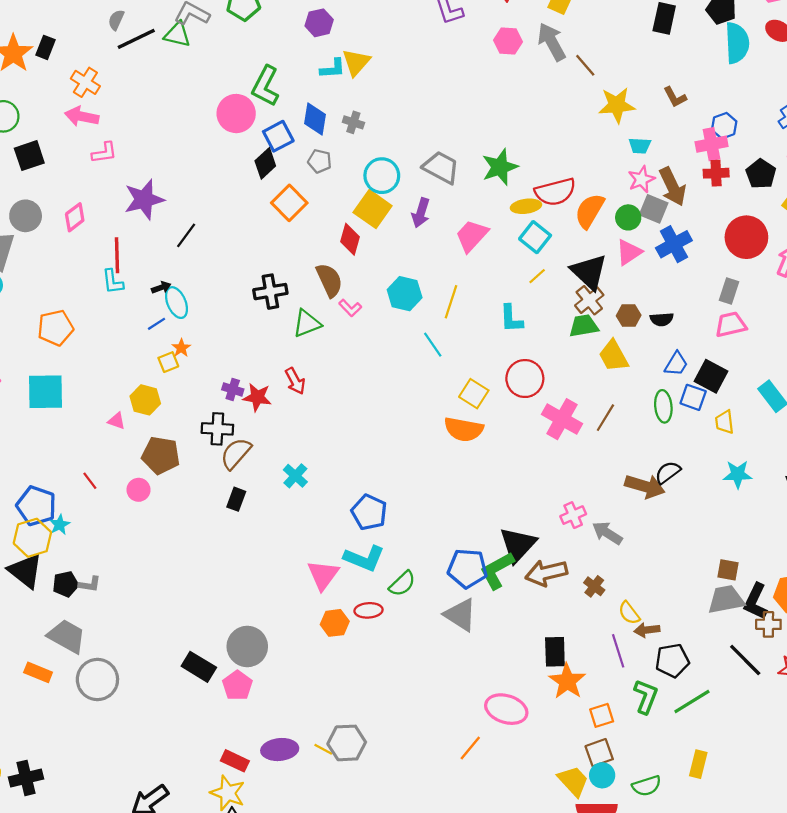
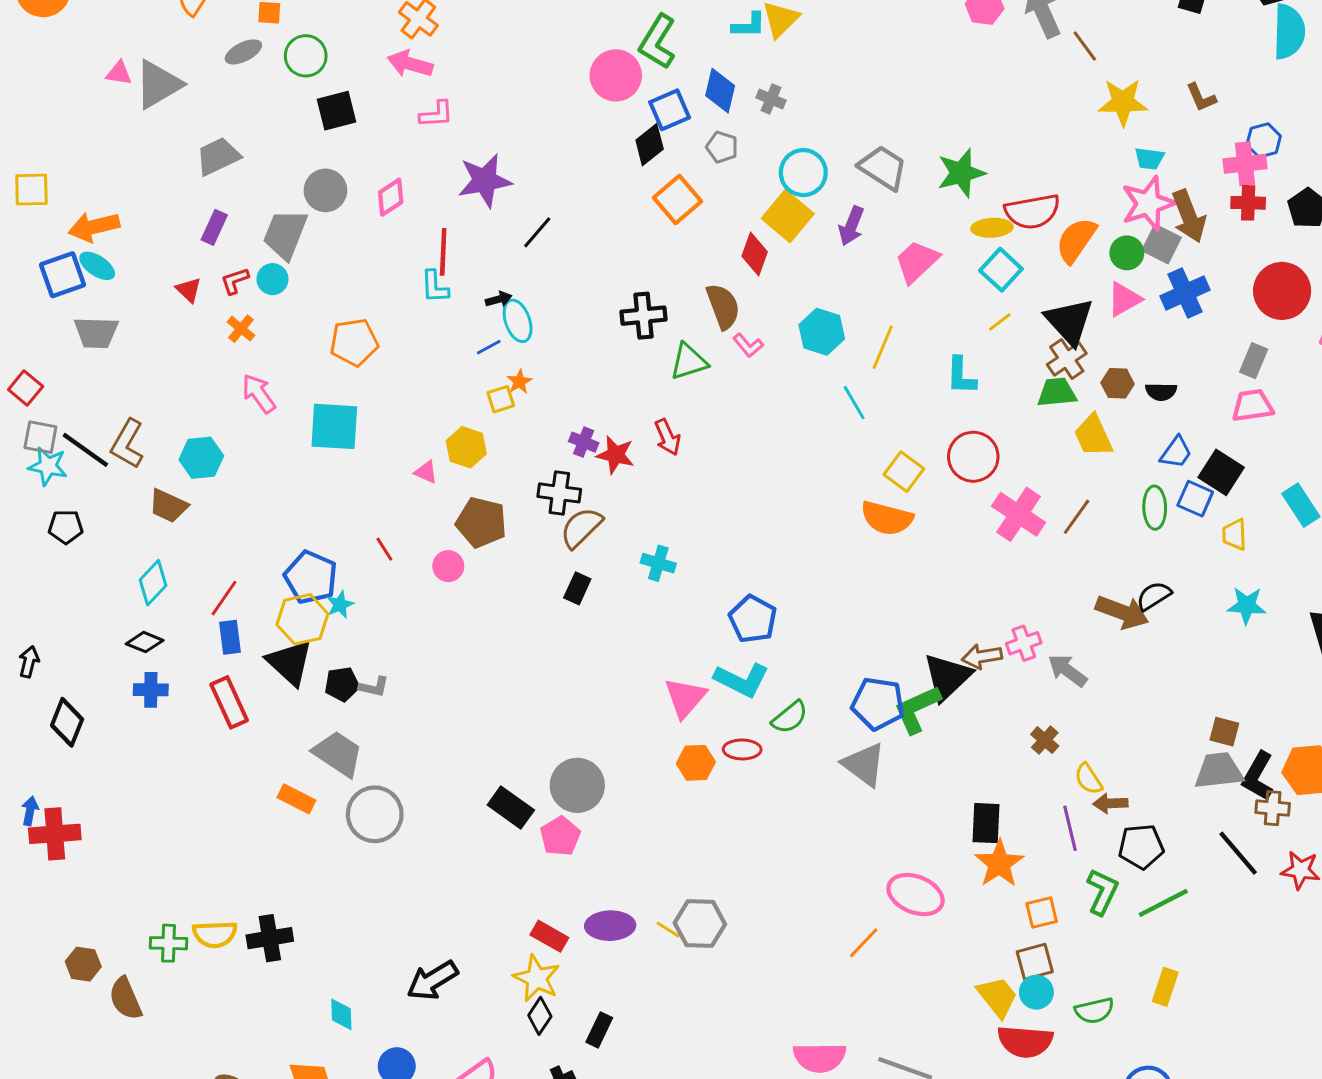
pink star: (641, 179) -> (1148, 203), size x1.5
cyan cross: (295, 476) -> (658, 563), turned -30
brown arrow: (546, 573) -> (982, 657), moved, size x0.7

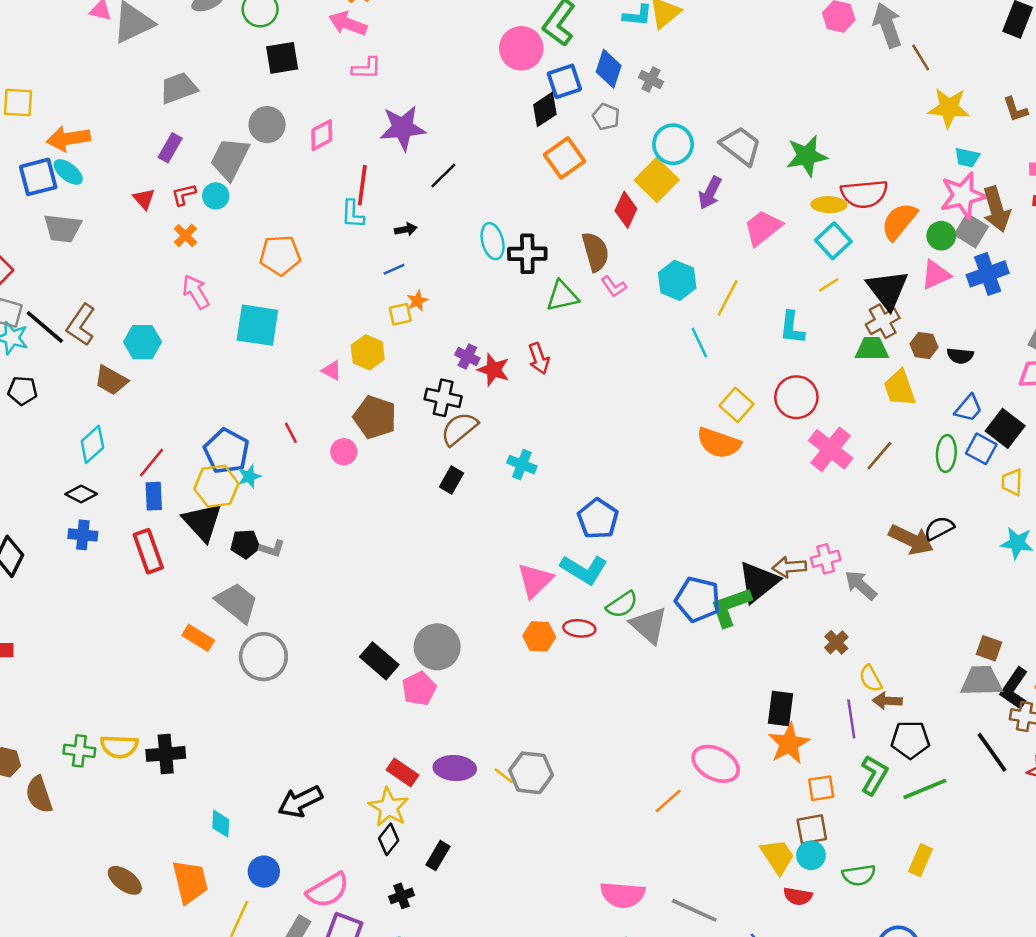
cyan ellipse: (518, 321) -> (493, 241), moved
gray triangle: (864, 765) -> (649, 625), moved
red semicircle: (1025, 1041) -> (798, 896), size x0.6

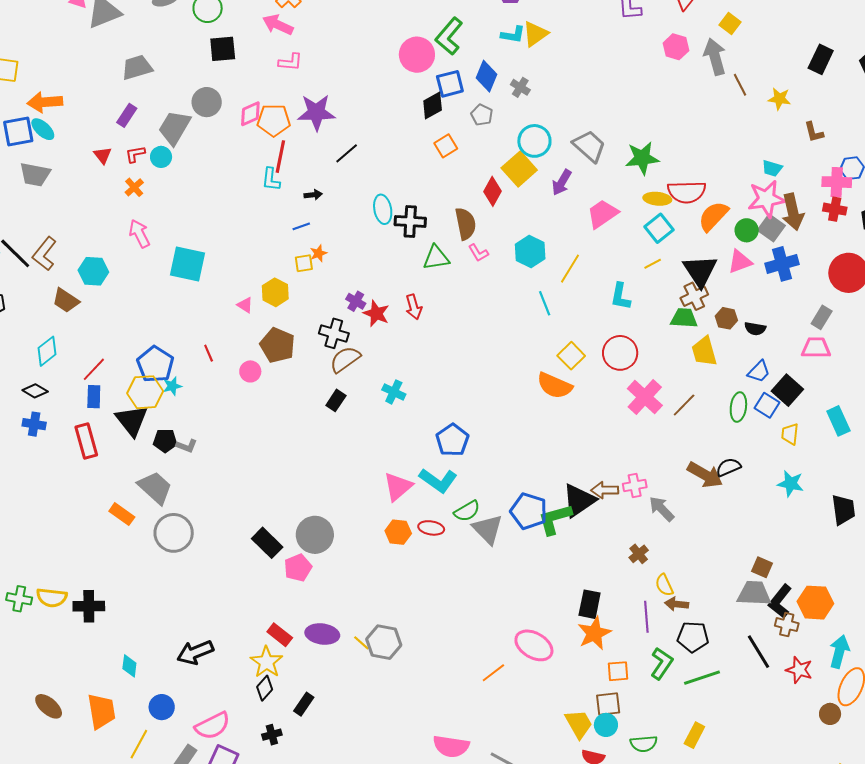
yellow star: (949, 108) -> (779, 99), moved, size x0.7
orange square: (565, 158) -> (446, 146), size x0.7
orange pentagon: (280, 255) -> (274, 120), moved

